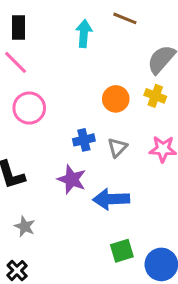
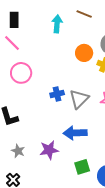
orange circle: (116, 99) -> (84, 53), moved
gray triangle: (117, 147) -> (79, 99), size x1.5
purple star: (72, 179) -> (49, 150), moved, turned -30

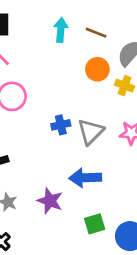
brown line: (84, 14) -> (96, 33), moved
purple star: (49, 150) -> (50, 201), turned 30

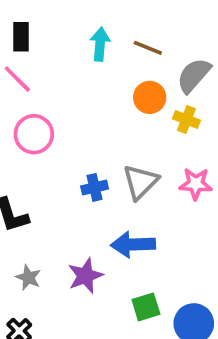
blue cross: (61, 125) -> (95, 187), moved
purple star: (50, 201) -> (85, 276), turned 30

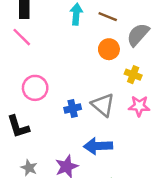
yellow cross: (186, 119) -> (133, 75), moved
pink circle: (34, 134) -> (35, 88), moved
gray triangle: (140, 182) -> (103, 105), turned -35

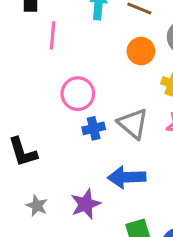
pink line: (22, 37) -> (53, 35), moved, turned 50
pink circle: (35, 88) -> (78, 94), moved

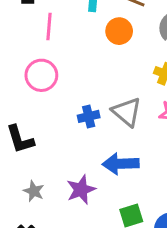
orange circle: (141, 51) -> (119, 31), moved
pink circle: (78, 94) -> (41, 75), moved

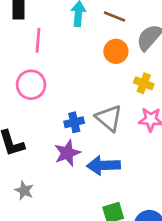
orange circle: (119, 31) -> (116, 51), moved
purple star: (81, 190) -> (67, 153), moved

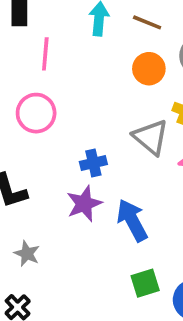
gray triangle: (109, 118) -> (151, 137), moved
blue arrow: (103, 165) -> (132, 220), turned 64

